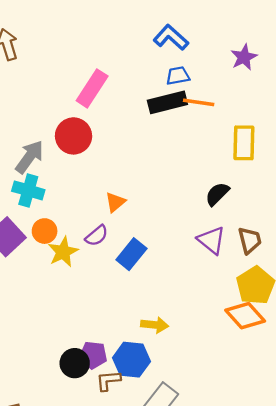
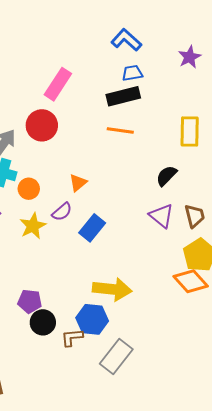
orange line: (199, 102) -> (120, 130), moved
orange circle: (45, 231) -> (29, 189), moved
yellow arrow: (155, 325) -> (112, 289), size x1.6
purple pentagon: (93, 355) -> (30, 301), moved

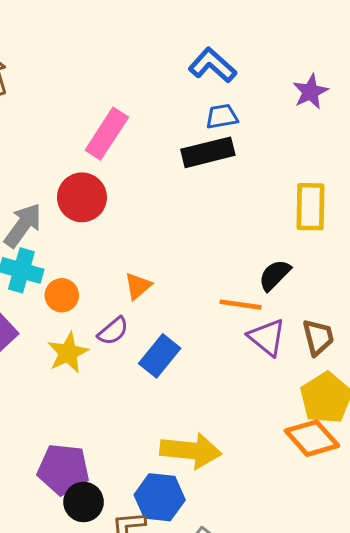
orange line: (120, 130) -> (240, 305), moved
purple pentagon: (30, 301) -> (63, 469), size x1.4

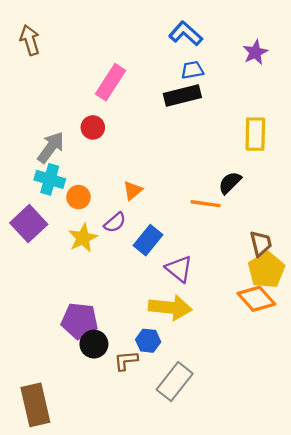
red circle: (82, 197) -> (93, 127), size x0.7
purple triangle: (267, 337) -> (179, 269), moved
brown trapezoid: (318, 337) -> (261, 243), moved
blue hexagon: (160, 497) -> (148, 341), size x0.7

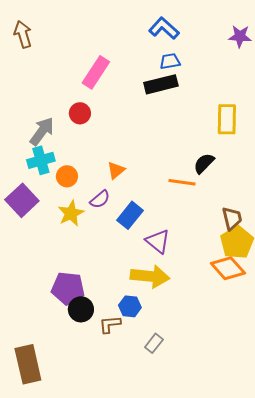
purple star: (255, 52) -> (240, 36), moved, turned 30
cyan cross: (50, 179) -> (41, 160), turned -32
gray rectangle: (175, 382) -> (154, 343), size x0.6

